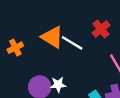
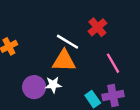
orange triangle: (52, 37) -> (64, 61), moved, turned -30

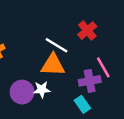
purple cross: (113, 95) -> (90, 81), moved

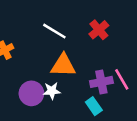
white line: (56, 45) -> (54, 31), moved
pink line: (103, 67) -> (122, 79), moved

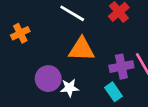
white star: (52, 91) -> (70, 88), moved

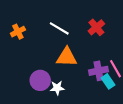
orange cross: (20, 33) -> (18, 32), moved
cyan rectangle: (113, 92) -> (108, 81), moved

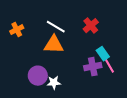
orange triangle: (67, 57) -> (54, 45), moved
cyan rectangle: (108, 81) -> (103, 54), moved

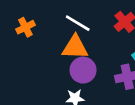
purple circle: (38, 76) -> (83, 70), moved

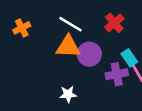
purple circle: (83, 70) -> (89, 54), moved

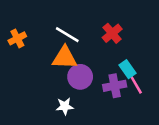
purple circle: (89, 54) -> (80, 77), moved

